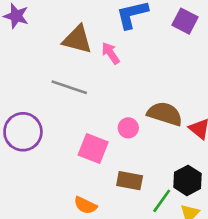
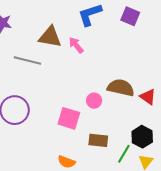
gray line: (69, 87) -> (27, 60), moved

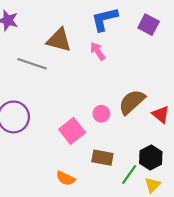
pink arrow: (76, 45) -> (98, 51), moved
brown semicircle: (121, 88) -> (132, 102), turned -60
pink square: (69, 118) -> (72, 131), turned 30

